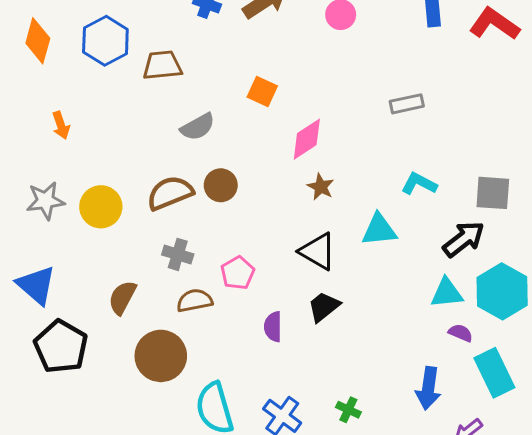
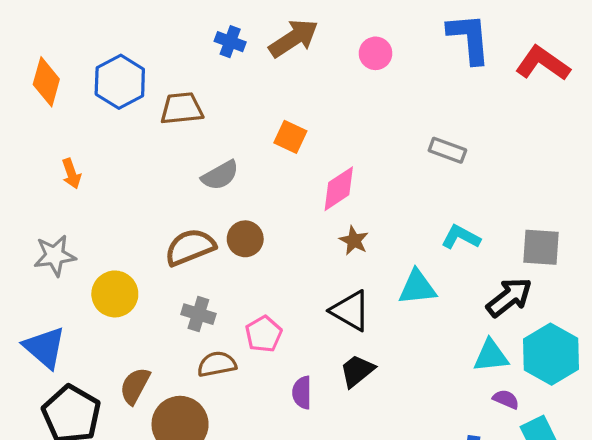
gray rectangle: (407, 104) -> (447, 150), turned 32
yellow circle: (101, 207) -> (115, 294), moved
brown semicircle: (122, 297) -> (135, 386), moved

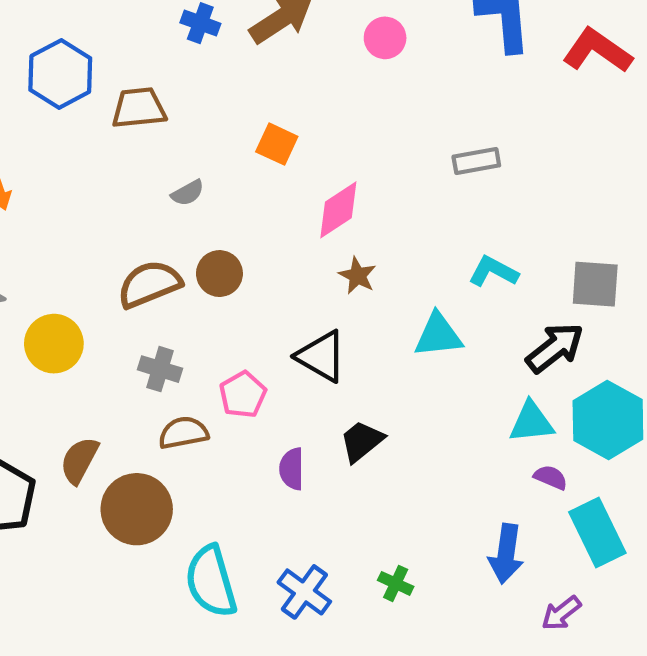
gray rectangle: (447, 150) -> (476, 161), turned -30
gray semicircle: (220, 175) -> (188, 193), size x0.7
black triangle: (350, 311) -> (321, 356), moved

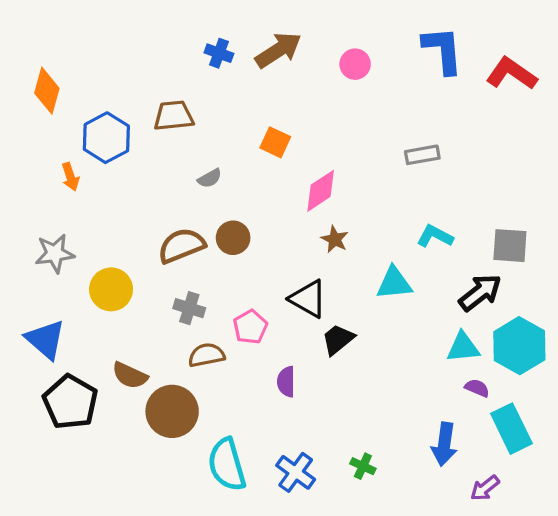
blue hexagon: (60, 74) -> (106, 138), moved
black trapezoid: (362, 441) -> (338, 339), moved
brown semicircle: (79, 460) -> (130, 375), turned -93

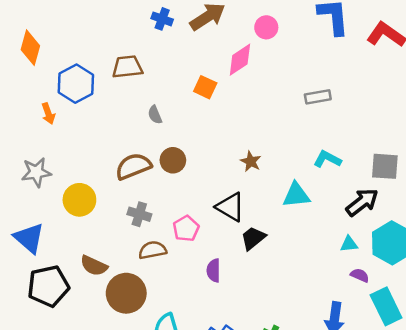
gray semicircle: (210, 178) -> (155, 115), turned 96
pink diamond: (321, 191) -> (240, 60), moved
cyan triangle: (463, 347) -> (349, 244), size x0.7
black pentagon: (70, 402) -> (48, 286), turned 30

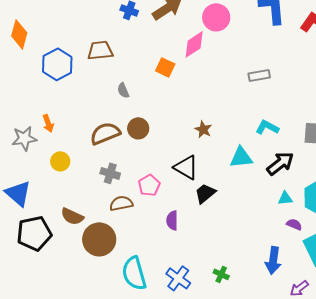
pink circle: (266, 27) -> (216, 17), size x1.4
orange arrow: (48, 114) -> (48, 123), moved
yellow circle: (79, 200) -> (60, 161), size x0.7
black arrow: (362, 202) -> (280, 163), moved

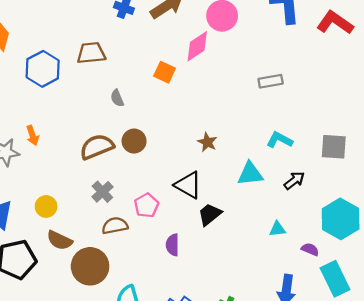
yellow circle: (60, 161) -> (46, 206), moved
black arrow: (280, 163) -> (294, 181), size x0.7
gray cross: (110, 173) -> (102, 192), turned 30
cyan triangle: (285, 198) -> (277, 229), moved

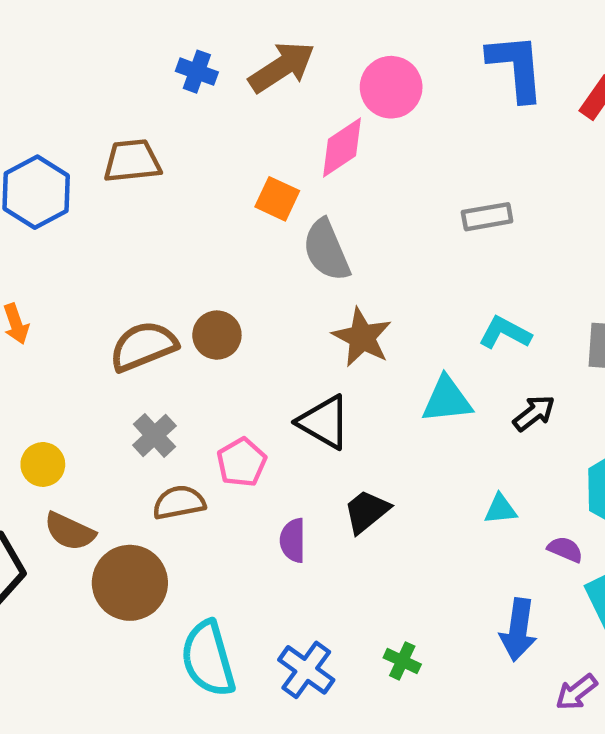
gray semicircle: (117, 98) -> (326, 250), moved, size x1.8
brown star: (207, 142) -> (362, 337), size x1.5
black trapezoid: (210, 214) -> (367, 511), moved

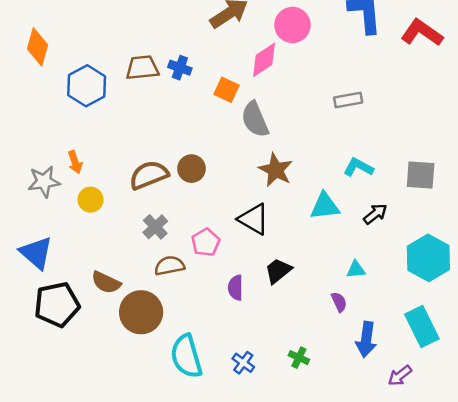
blue cross: (197, 72) -> (180, 68), moved
yellow circle: (43, 464) -> (91, 200), moved
purple semicircle: (565, 549) -> (339, 302), moved, turned 42
blue cross: (306, 670) -> (243, 363), size x0.7

